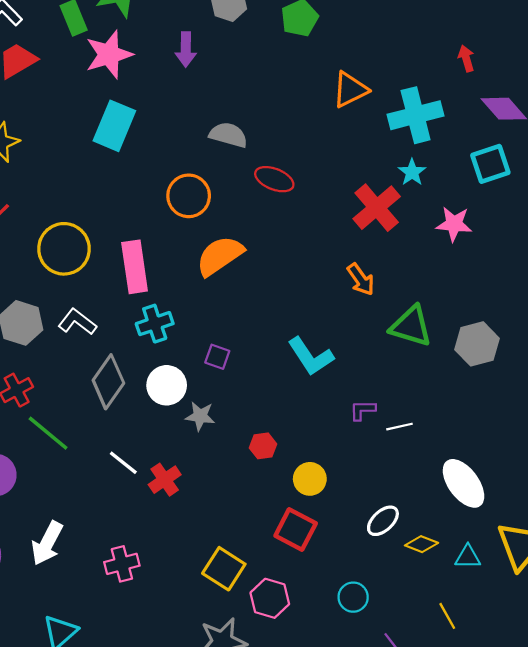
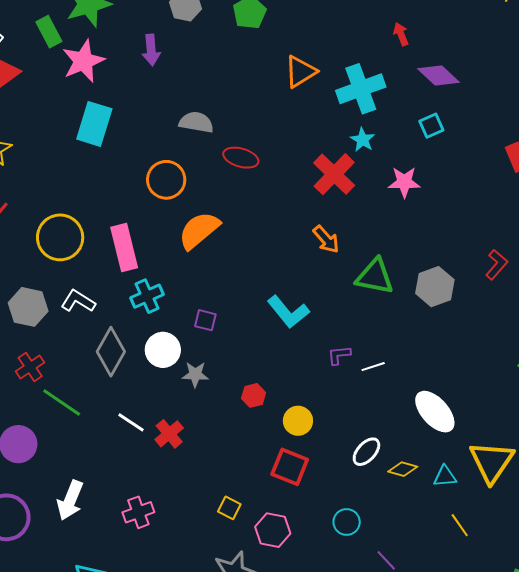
cyan square: (490, 164) -> (431, 126), size x0.7
yellow square: (224, 569) -> (229, 508), size x0.6
yellow line: (447, 616) -> (460, 525), moved

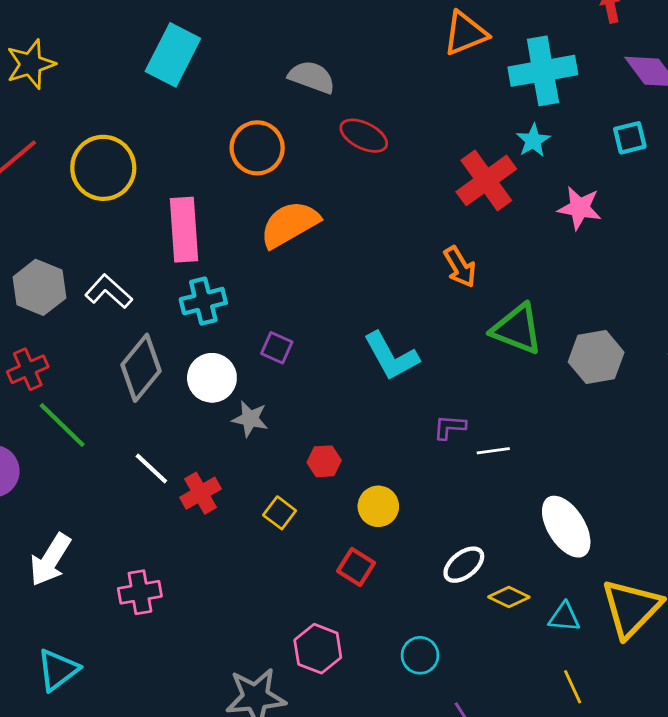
yellow circle: (60, 237) -> (103, 168), moved
red square: (290, 467) -> (356, 567), size x0.7
yellow square: (229, 508) -> (280, 513), moved

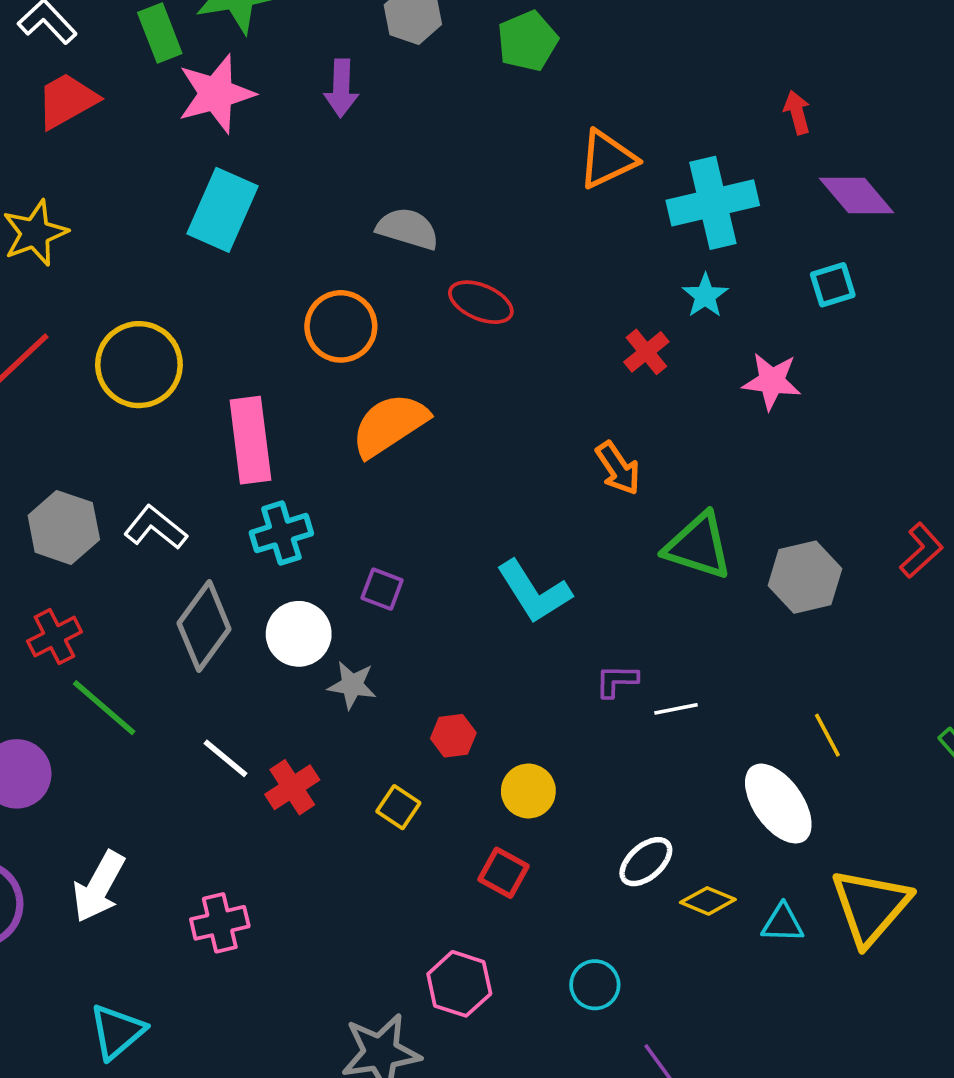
red cross: (486, 180) -> (646, 352), size x0.6
yellow line: (573, 687) -> (827, 735), moved

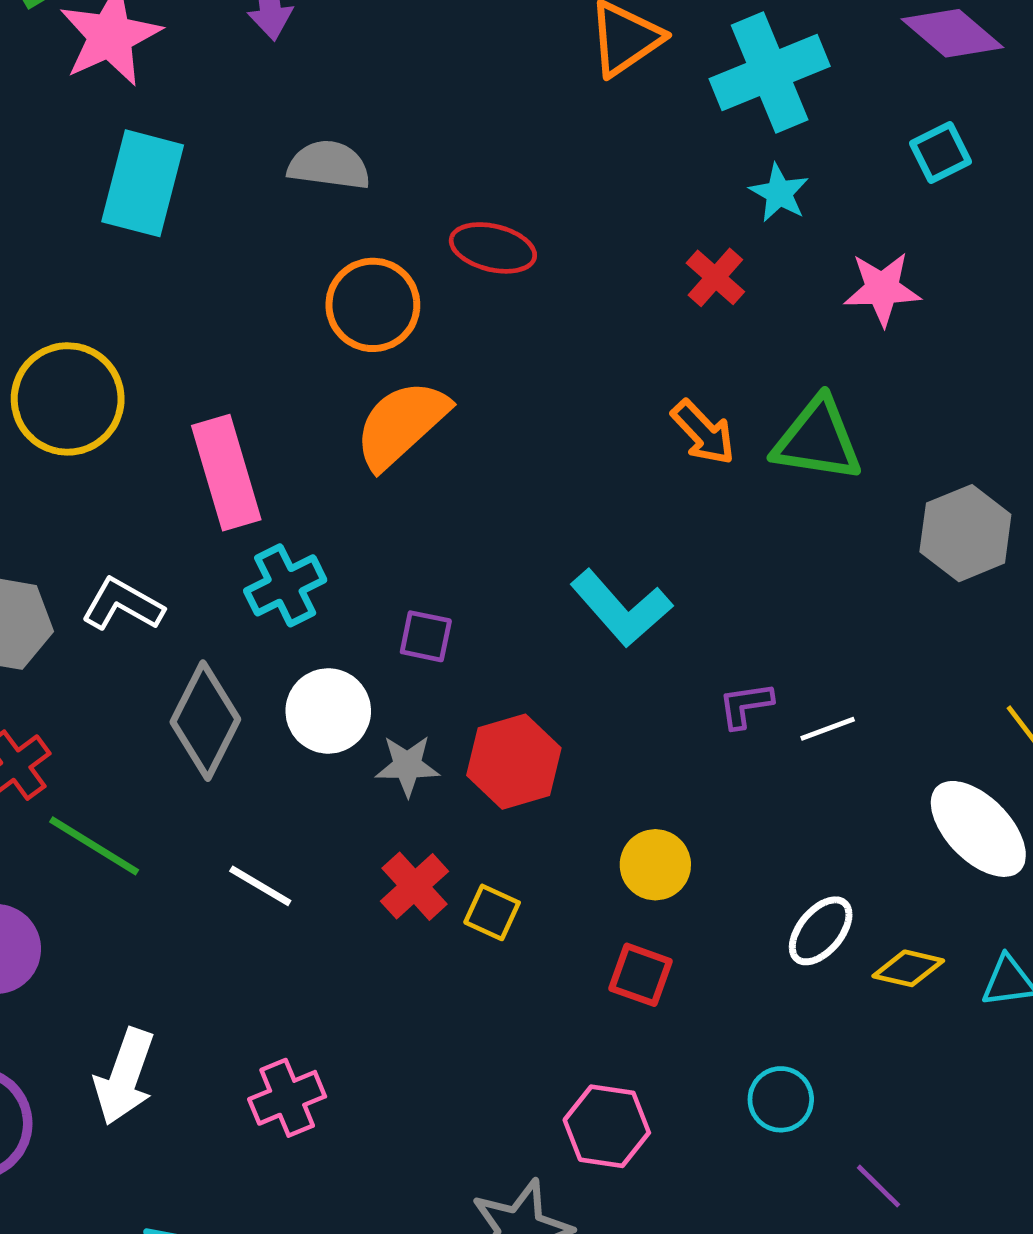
gray semicircle: (408, 229) -> (329, 165), moved
orange circle: (341, 326) -> (373, 305), moved
green triangle: (698, 546) -> (818, 440), moved
red hexagon: (453, 736) -> (514, 762), moved, size x1.6
red cross: (292, 787) -> (415, 886), moved

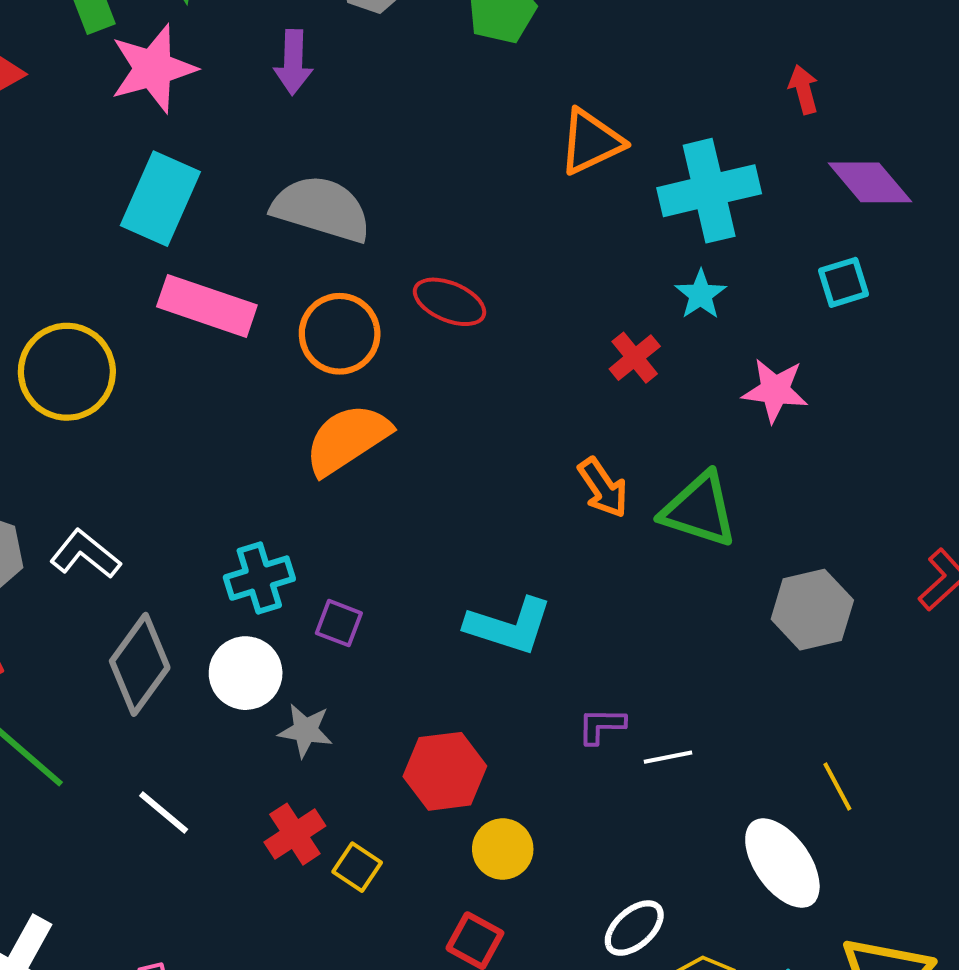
gray semicircle: (329, 165) -> (321, 209), size x1.4
pink rectangle: (226, 473) -> (207, 306), moved, turned -64
cyan cross: (285, 585) -> (259, 578), moved
cyan L-shape: (621, 608) -> (509, 626), turned -40
red hexagon: (514, 762) -> (445, 771), moved

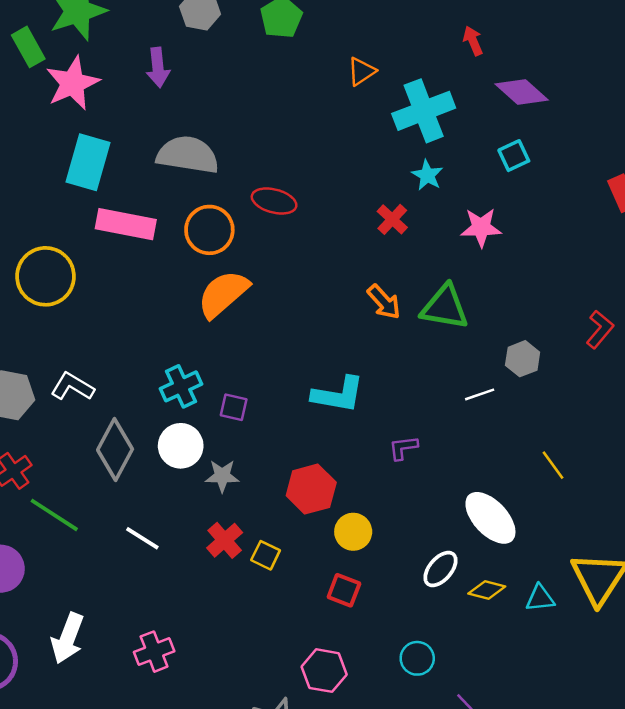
orange triangle: (591, 142) -> (362, 71), moved, size x0.7
gray hexagon: (812, 610) -> (523, 359), size x0.7
white line: (668, 757) -> (480, 394), moved
white ellipse: (782, 863) -> (490, 518), moved

